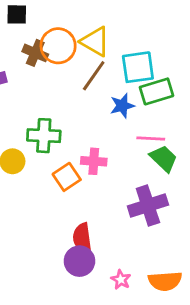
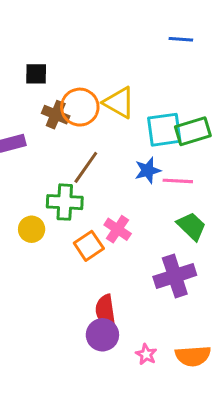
brown line: (94, 76) -> (86, 167), moved
green rectangle: (156, 91) -> (193, 131), moved
pink line: (151, 138) -> (178, 181), moved
pink cross: (94, 161) -> (118, 229), turned 30

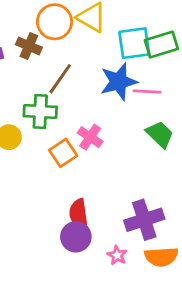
brown cross: (56, 115) -> (29, 46), moved
blue star: (148, 170) -> (119, 82), size x1.5
purple cross: (175, 276) -> (144, 220), moved

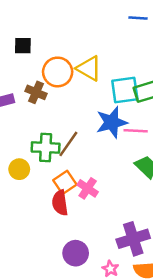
brown line: (60, 79) -> (68, 144), moved
pink cross: (90, 137) -> (88, 188), moved
red semicircle: (79, 214) -> (60, 203), moved

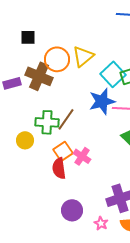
yellow triangle: (89, 68) -> (83, 56), turned 50
cyan square: (125, 90) -> (113, 74), turned -35
brown cross: (36, 92) -> (39, 76), size x1.5

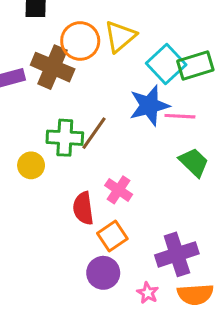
orange square: (63, 151) -> (112, 236), moved

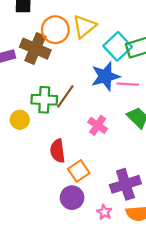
pink cross: (119, 190) -> (98, 125), moved

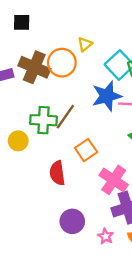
yellow triangle: (84, 26) -> (85, 44), size x0.6
orange circle: (55, 30) -> (62, 63), moved
pink cross: (98, 125) -> (114, 180), moved, size x1.4
orange square: (79, 171) -> (86, 150), moved

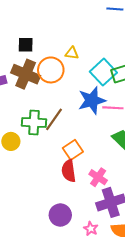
black square: (22, 22) -> (26, 45), moved
yellow triangle: (85, 44) -> (72, 53), turned 48
red semicircle: (57, 173) -> (69, 171), moved
pink cross: (114, 180) -> (98, 177), size x0.7

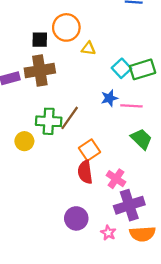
orange circle: (51, 70) -> (66, 27), moved
cyan square: (103, 72) -> (122, 68), size x0.7
brown cross: (26, 74) -> (40, 71), turned -32
blue star: (92, 100) -> (109, 98), size x0.6

